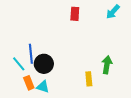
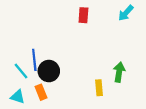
orange rectangle: (29, 83) -> (41, 92), moved
cyan triangle: (43, 87) -> (18, 97), moved

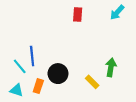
black circle: (49, 71) -> (58, 74), moved
yellow rectangle: (99, 88) -> (92, 82), turned -40
orange rectangle: (41, 92) -> (38, 86), turned 40

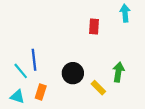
cyan arrow: (117, 12) -> (125, 13), turned 133
red rectangle: (78, 15) -> (94, 27), moved
black circle: (58, 74) -> (73, 73), moved

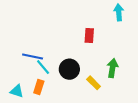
red rectangle: (94, 27) -> (89, 36), moved
blue line: (34, 60) -> (33, 57), turned -72
cyan line: (21, 71) -> (43, 67), moved

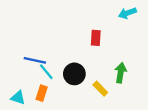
cyan arrow: (119, 12) -> (127, 13), turned -105

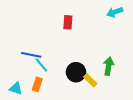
red rectangle: (96, 38) -> (68, 22), moved
black circle: (74, 74) -> (76, 72), moved

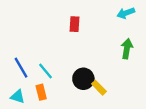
blue line: (31, 55) -> (21, 68), moved, turned 48
green arrow: (109, 66) -> (127, 49), moved
orange rectangle: (37, 84) -> (41, 92), turned -32

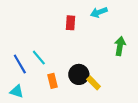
cyan arrow: (126, 13) -> (99, 12), moved
cyan line: (46, 71) -> (39, 58), moved
orange rectangle: (41, 92) -> (52, 81), moved

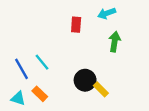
green arrow: (120, 46) -> (115, 42), moved
orange rectangle: (52, 81) -> (40, 94), moved, turned -32

